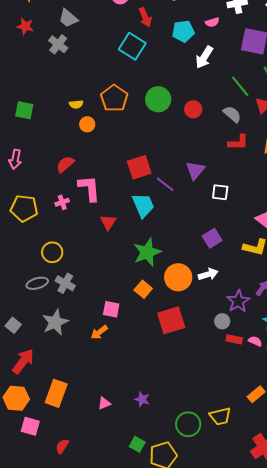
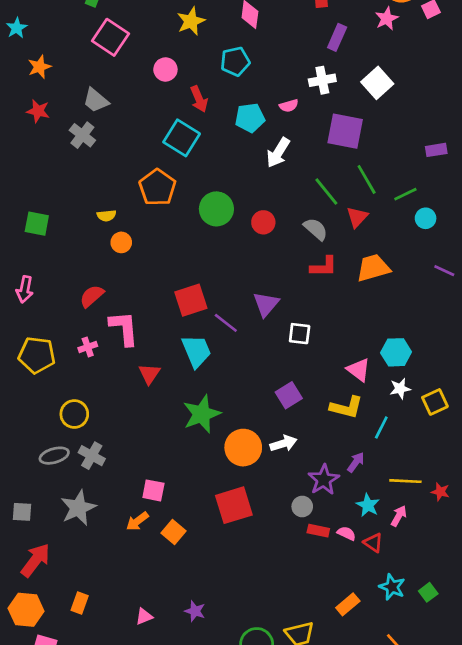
orange pentagon: (114, 98) -> (157, 187), moved
orange square: (143, 289) -> (174, 532), moved
gray square: (13, 325) -> (22, 512), turned -35
orange rectangle: (56, 393) -> (80, 603), size x0.6

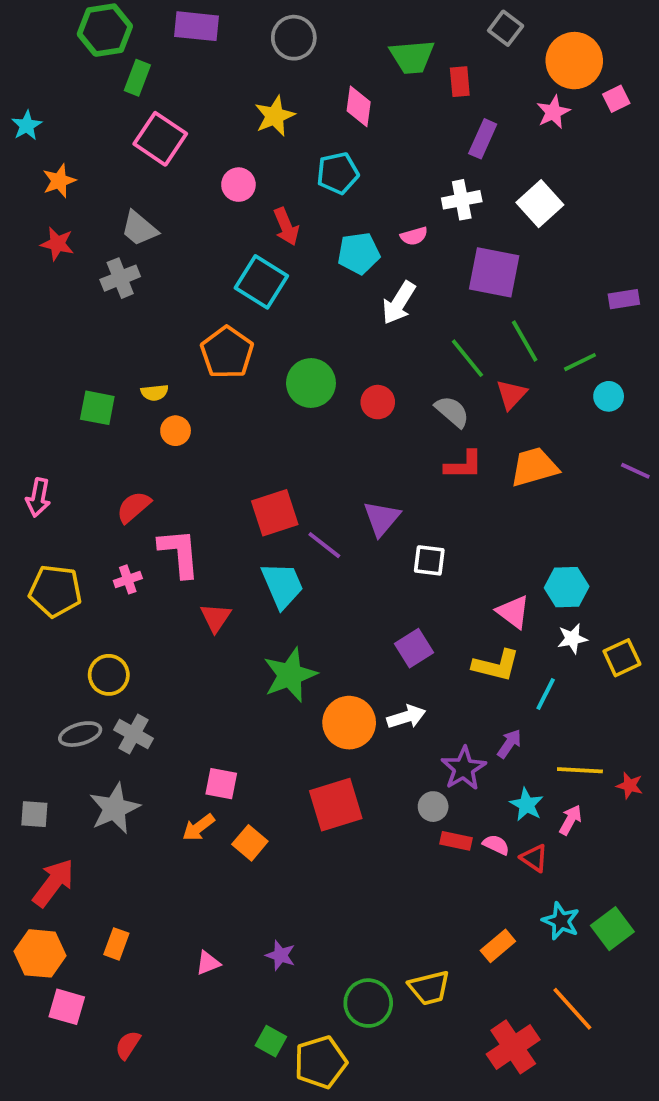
gray cross: (82, 135) -> (120, 278), turned 30
green square: (37, 224) -> (97, 408), moved
green square: (428, 592) -> (612, 929), size x1.5

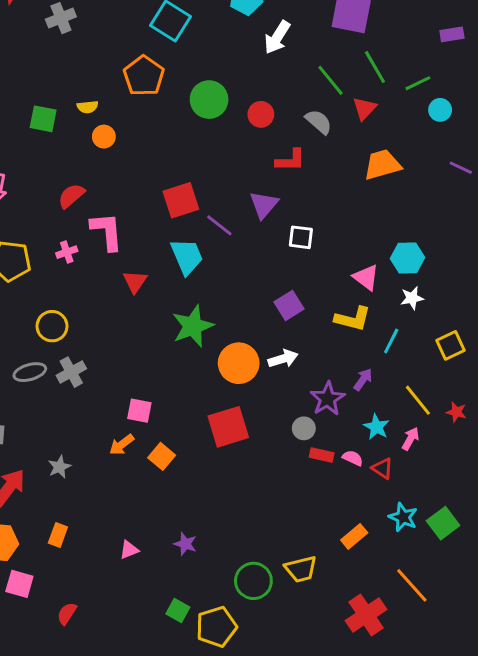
red L-shape: (464, 465) -> (290, 160), moved
yellow square: (622, 658) -> (450, 345), moved
gray cross: (134, 734) -> (71, 372), turned 32
yellow line: (580, 770) -> (418, 400), turned 48
gray star: (114, 808) -> (59, 467), moved, size x0.6

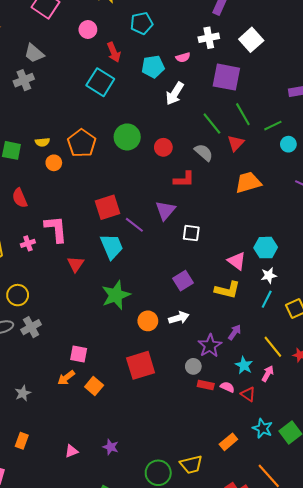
orange pentagon: (144, 76) -> (82, 143), moved
red semicircle: (71, 196) -> (20, 198), moved, turned -72
cyan line: (391, 341) -> (267, 299), moved
orange circle: (239, 363) -> (148, 321), size x0.7

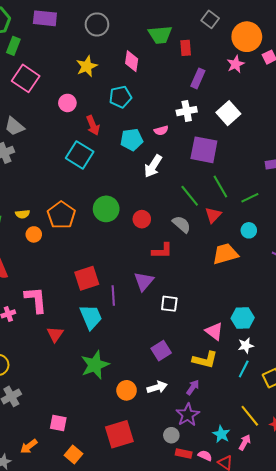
cyan circle: (288, 144) -> (249, 230), moved
purple line: (134, 225) -> (113, 296), turned 48
purple arrow: (235, 332) -> (193, 387), moved
orange arrow: (66, 378) -> (29, 446), moved

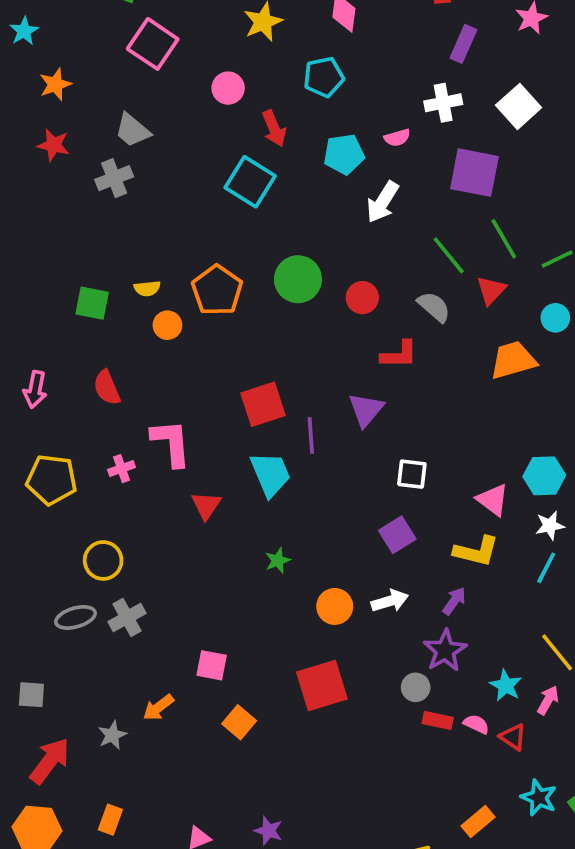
white square: (169, 304) -> (412, 474), moved
green star: (95, 365) -> (278, 560), size x0.5

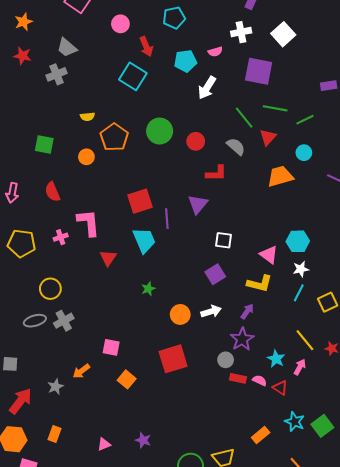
green line: (504, 239) -> (275, 108), turned -50
yellow semicircle: (147, 288) -> (87, 117), moved

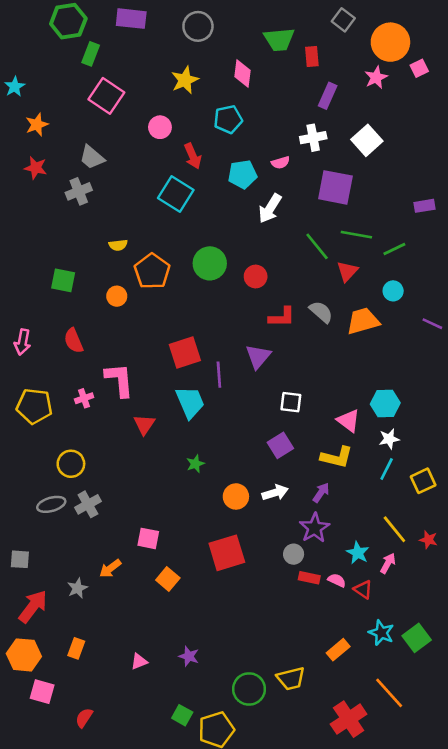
gray semicircle: (236, 146) -> (321, 312), moved

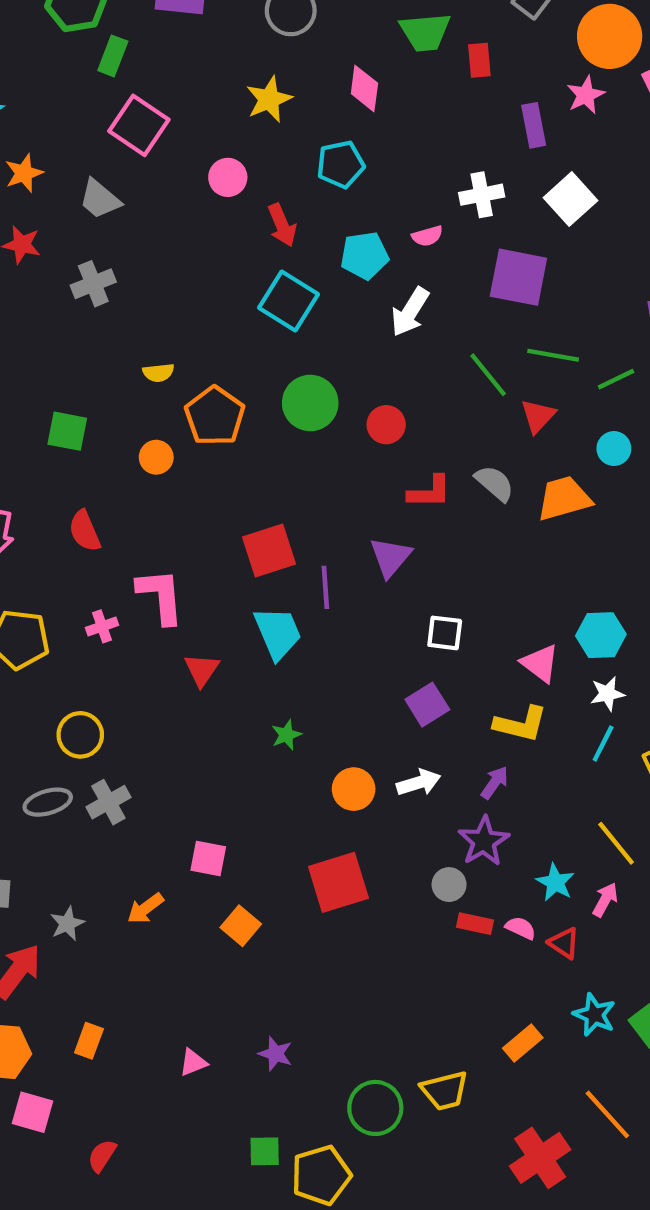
purple rectangle: (328, 96) -> (534, 125), moved, turned -35
gray trapezoid: (92, 157) -> (100, 199), moved
cyan square: (176, 194) -> (289, 301), moved
gray star: (77, 588) -> (67, 924), moved
green square: (182, 715) -> (265, 1151), turned -30

